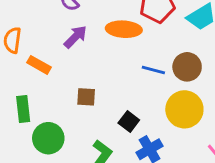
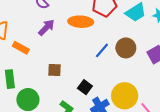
blue line: (153, 70) -> (102, 50), turned -63
yellow circle: (184, 109) -> (125, 96), moved

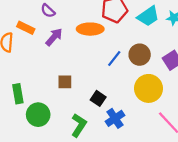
orange rectangle: (21, 48) -> (26, 28), moved
yellow circle: (125, 96) -> (149, 88), moved

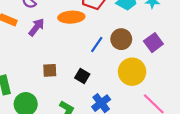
black square: (98, 98) -> (82, 76), moved

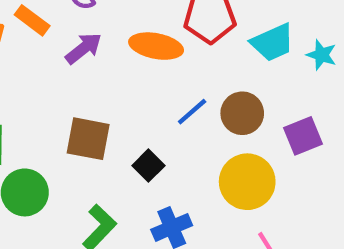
brown square: (50, 70) -> (88, 139), size x1.5

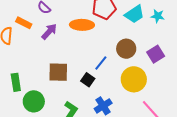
blue line: (192, 112) -> (101, 63), moved

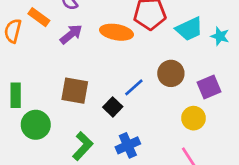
yellow circle: (134, 79) -> (193, 118), moved, size x0.7

